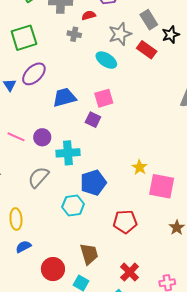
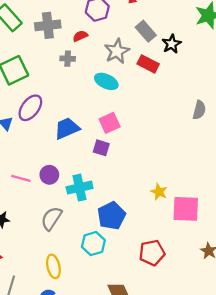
yellow ellipse: (16, 219) -> (53, 266), moved

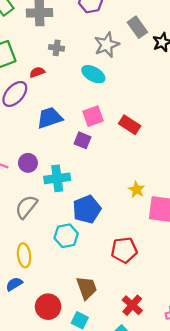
red semicircle: (80, 36) -> (37, 72), moved
red rectangle: (148, 64) -> (130, 125), moved

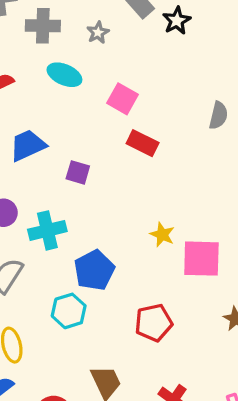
gray star: (107, 45) -> (98, 33), size x0.6
gray cross: (57, 48) -> (43, 26), moved, size x1.5
cyan ellipse: (93, 74) -> (64, 75), moved
pink square: (93, 116) -> (123, 99), moved, turned -35

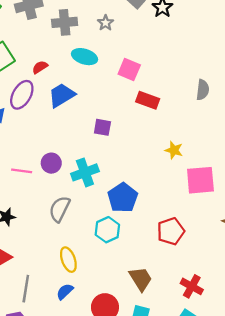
gray semicircle: (218, 115) -> (203, 90), moved
blue trapezoid: (28, 145) -> (62, 95), moved
yellow star: (162, 235) -> (174, 150), moved

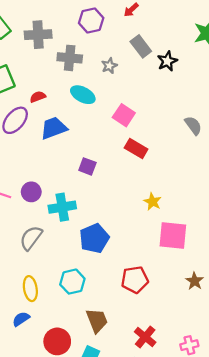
gray semicircle: (203, 90) -> (193, 125), moved, turned -54
cyan hexagon: (107, 230) -> (72, 282), moved

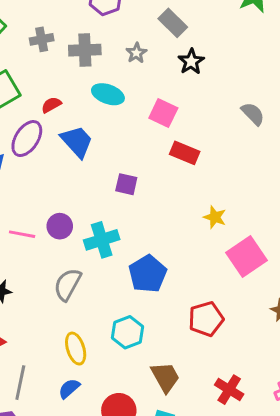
gray cross: (38, 35) -> (42, 39), moved, size x0.7
black star: (167, 61) -> (191, 62), moved
blue trapezoid: (54, 128) -> (77, 142), turned 76
pink square: (173, 236) -> (246, 256), turned -32

